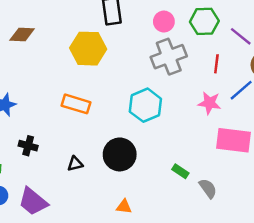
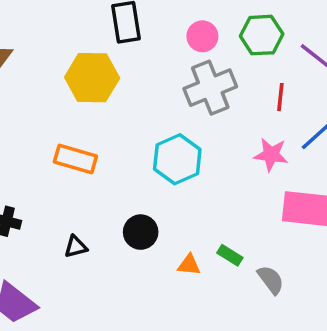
black circle: (120, 154) -> (141, 232), size x0.7
orange triangle: (124, 207) -> (189, 265), moved

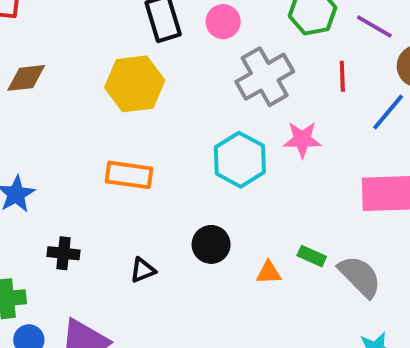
pink circle: (202, 36) -> (223, 22), moved
pink star: (271, 155) -> (302, 140), moved
gray semicircle: (271, 280) -> (360, 276), size x1.4

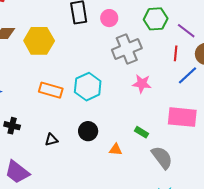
red line: (342, 76) -> (176, 53), moved
yellow hexagon: (135, 84) -> (39, 41), moved
cyan hexagon: (240, 160) -> (88, 87), moved
green rectangle: (312, 256) -> (142, 132), moved

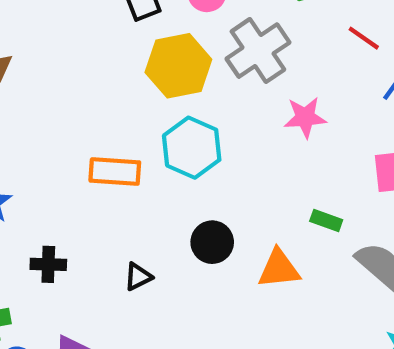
yellow hexagon: (39, 41) -> (178, 66), moved
red line: (176, 53) -> (364, 38), turned -49
orange triangle: (116, 149) -> (279, 269), size x1.5

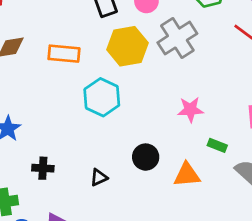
pink star: (305, 117) -> (190, 110), moved
cyan hexagon: (192, 148) -> (102, 97), moved
orange rectangle: (115, 172) -> (64, 54), moved

